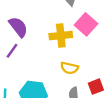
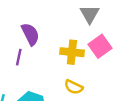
purple line: (12, 51) -> (19, 57), turned -35

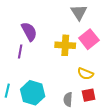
yellow semicircle: (74, 87) -> (85, 74), moved

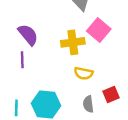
yellow semicircle: (85, 74) -> (84, 73), moved

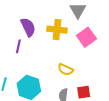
yellow cross: (73, 42) -> (57, 30), moved

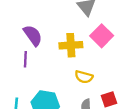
yellow cross: (57, 30) -> (71, 45), moved

